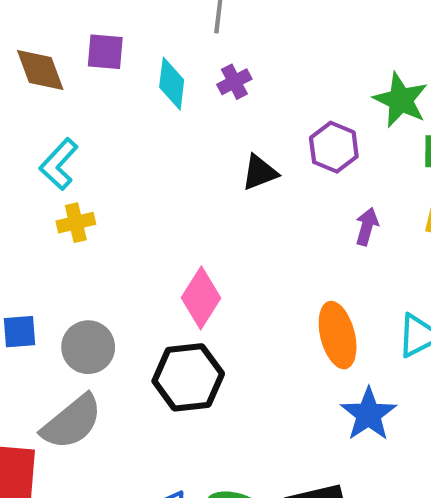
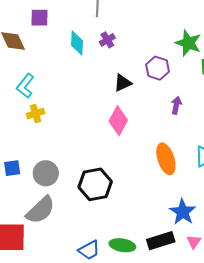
purple square: (105, 52) -> (40, 18), moved
pink diamond: (201, 298) -> (118, 121), moved
blue star: (368, 414) -> (183, 212), moved

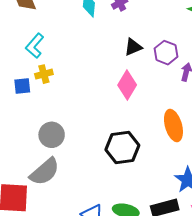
purple hexagon: (158, 68) -> (166, 53), moved
blue square: (12, 168) -> (22, 86), moved
black hexagon: (95, 184) -> (122, 147), moved

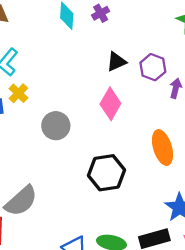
yellow cross: (44, 74) -> (18, 93), turned -30
gray circle: (52, 135) -> (56, 126), moved

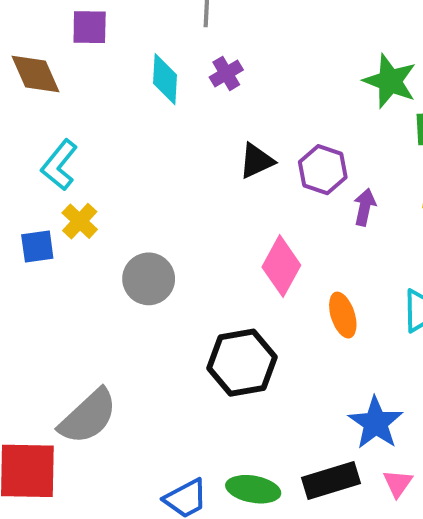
pink diamond: (110, 104) -> (281, 266), moved
orange ellipse: (163, 148) -> (343, 315), size x0.7

